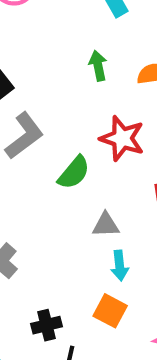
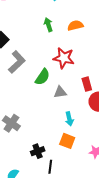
gray triangle: (106, 225) -> (60, 92), moved

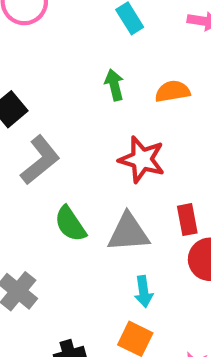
green semicircle: (42, 77) -> (70, 224), moved, turned 108
gray triangle: (60, 92) -> (128, 233), size x1.5

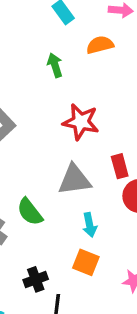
orange semicircle: (172, 91) -> (100, 45), moved
green semicircle: (70, 224) -> (30, 212), moved

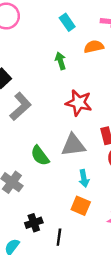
green semicircle: (30, 212) -> (40, 156), moved
black cross: (36, 279) -> (34, 223), moved

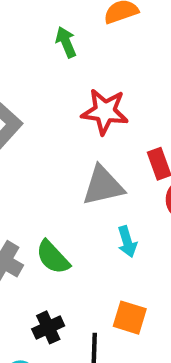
green semicircle: (40, 156) -> (53, 257), moved
orange square: (81, 206) -> (130, 318), moved

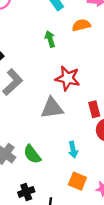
gray triangle: (103, 186) -> (52, 108), moved
orange square: (130, 318) -> (77, 181), moved

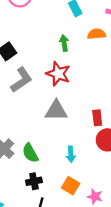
red star: (68, 78) -> (58, 74), moved
black cross: (26, 192) -> (34, 181), moved

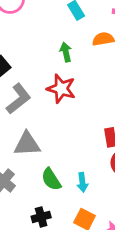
gray triangle: (56, 111) -> (27, 144), moved
green semicircle: (30, 153) -> (51, 179), moved

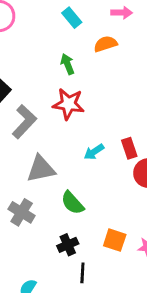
cyan arrow: (82, 182) -> (94, 152), moved, turned 72

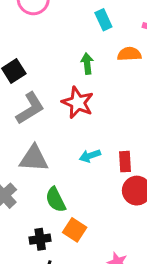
orange square: (115, 240) -> (75, 230), moved

